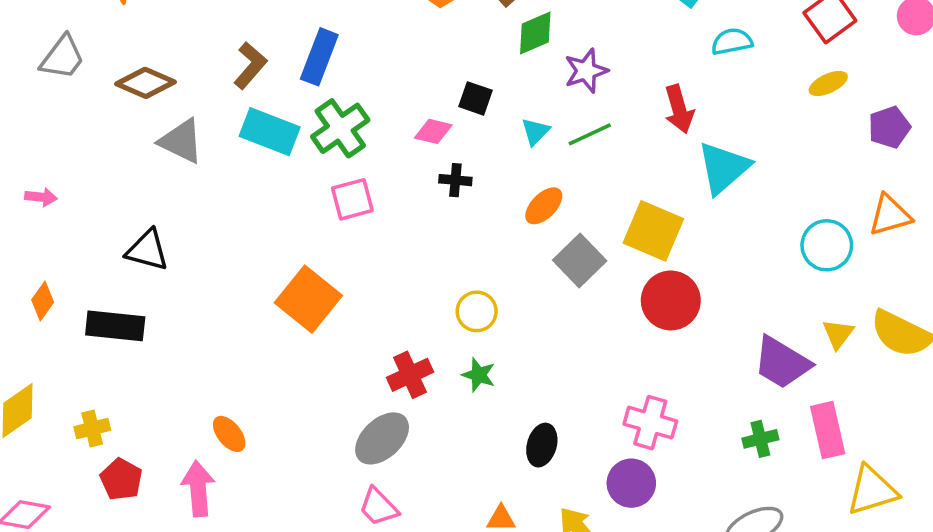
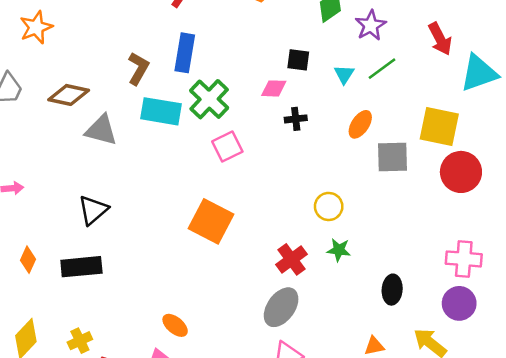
cyan triangle: (724, 168) -> (479, 73), turned 33
black triangle: (147, 250) -> (93, 210), turned -44
gray square: (580, 261) -> (393, 157), turned -36

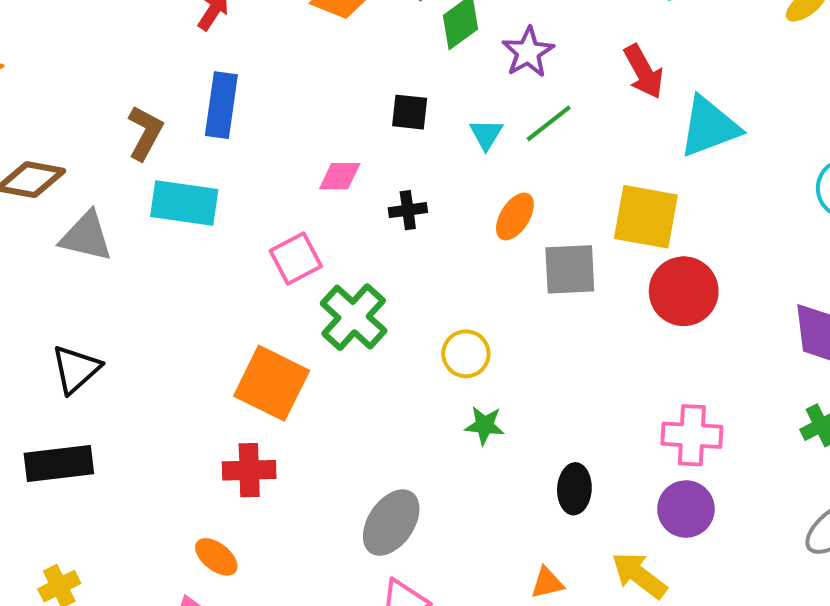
pink diamond: (274, 88) -> (340, 176), moved
green cross: (209, 99) -> (354, 317), moved
red cross: (291, 259) -> (249, 470), moved, turned 36

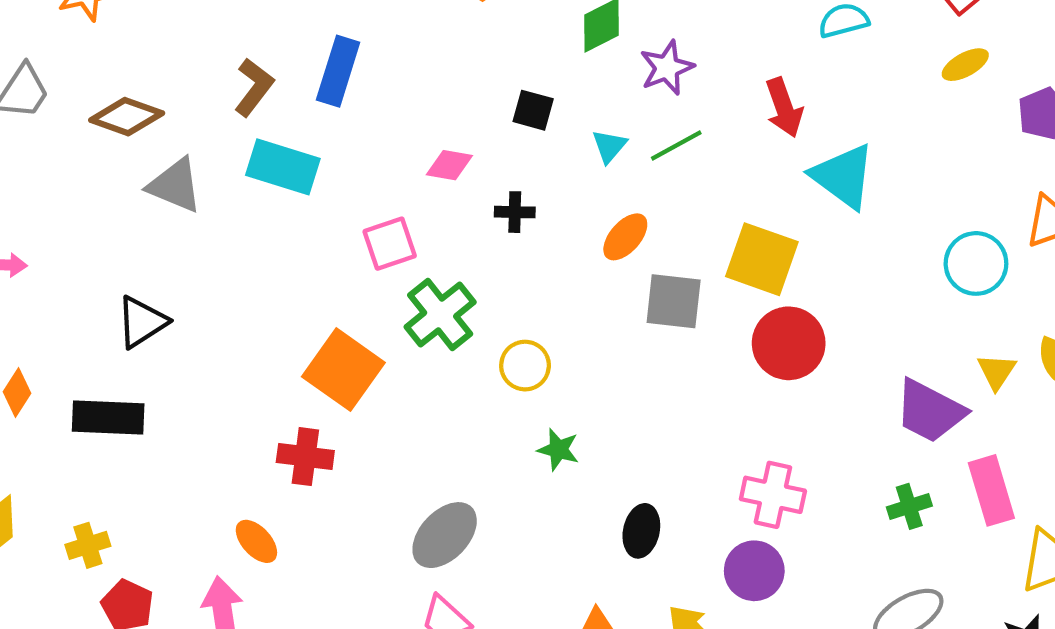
cyan triangle: (709, 127) -> (843, 176), turned 48
yellow circle: (466, 354) -> (525, 366), moved

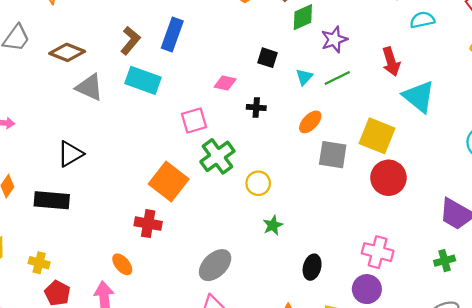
green star: (558, 450) -> (273, 225), turned 30
yellow cross: (88, 545) -> (39, 263), turned 30

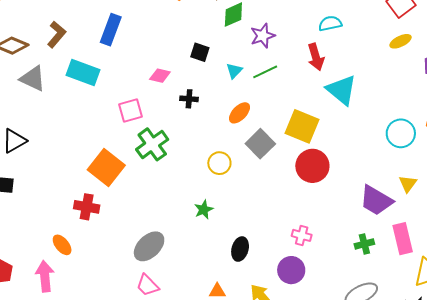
cyan semicircle: (422, 20) -> (330, 23), moved
brown L-shape: (130, 41) -> (56, 34), moved
gray square: (333, 155) -> (260, 144), turned 36
yellow circle: (258, 183) -> (219, 163), moved
pink cross: (378, 252) -> (302, 235), size x0.7

